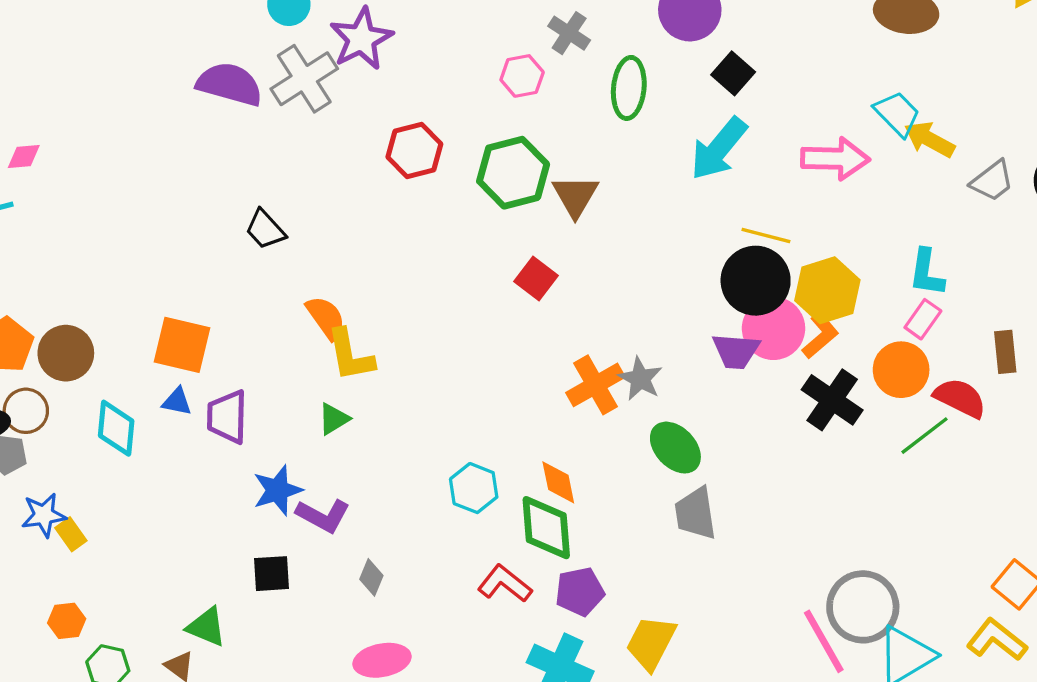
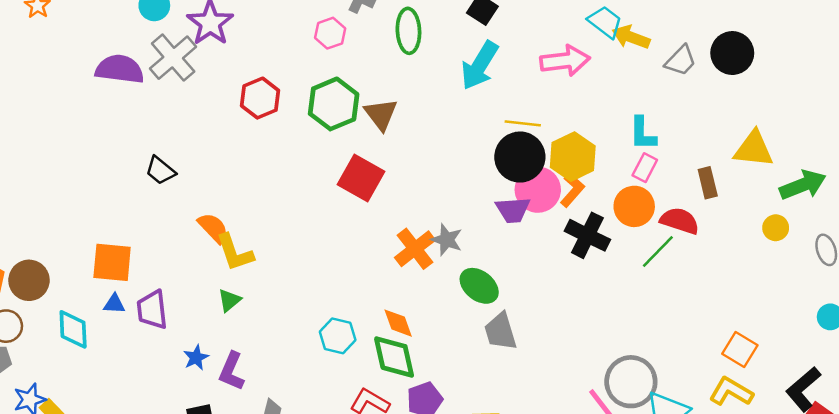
red square: (536, 278) -> (361, 178), size x1.5
blue star: (277, 490) -> (196, 358), size x0.7
purple L-shape: (323, 516) -> (232, 371), turned 93

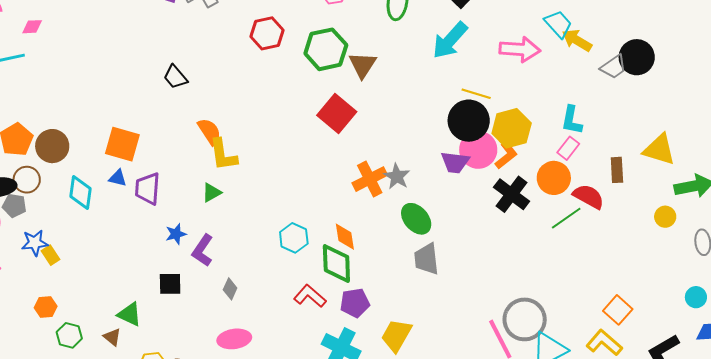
black circle: (732, 53) -> (637, 57), moved

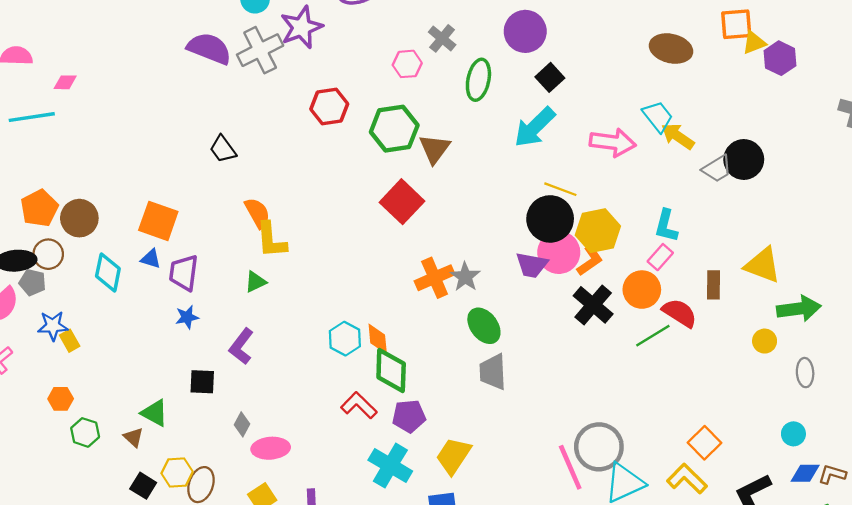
blue star: (176, 234) -> (187, 317), moved
orange diamond: (345, 237) -> (378, 339), moved
gray diamond: (230, 289) -> (242, 424), moved

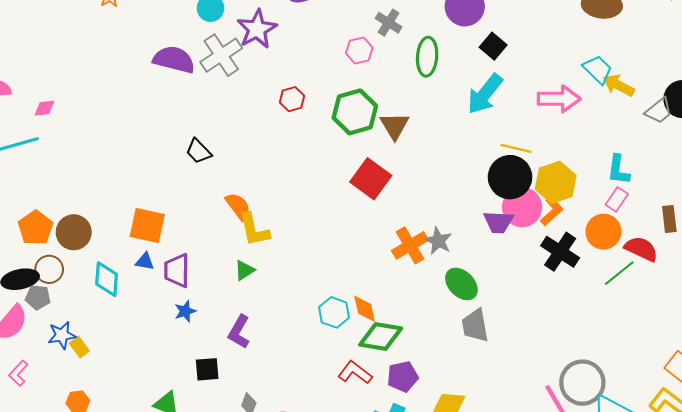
red hexagon: (329, 106) -> (292, 99), size x0.7
green diamond: (391, 371) -> (381, 337), turned -75

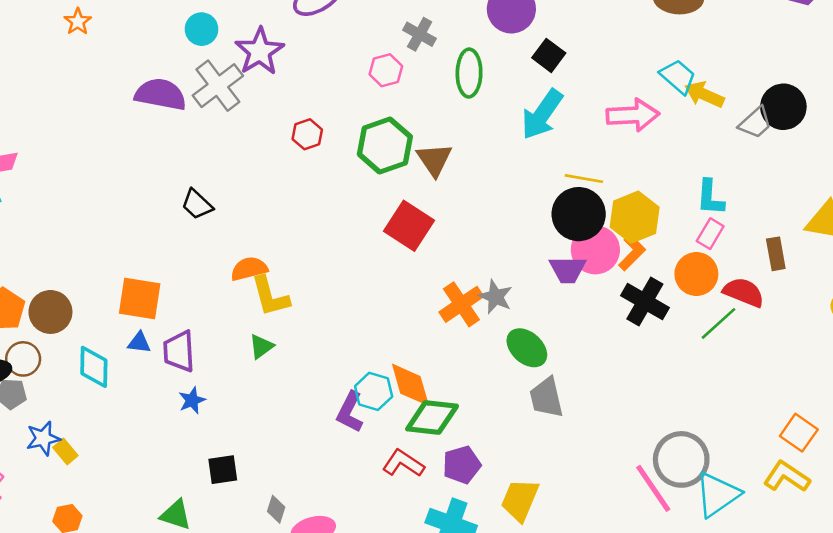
orange semicircle: (238, 206) -> (249, 269), turned -64
orange diamond: (365, 309) -> (410, 385), size x1.4
purple L-shape: (239, 332) -> (350, 412), moved

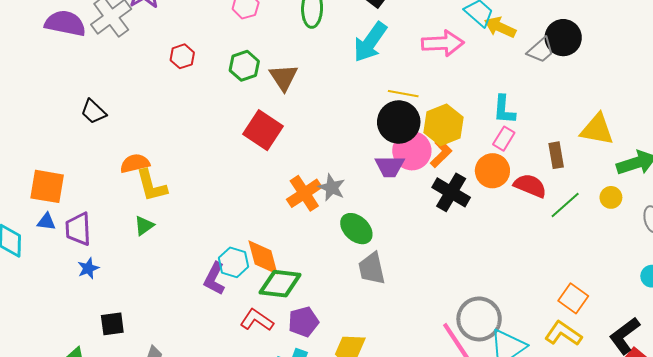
green hexagon: (385, 145) -> (244, 66), size x0.7
green line: (718, 323) -> (565, 205), moved

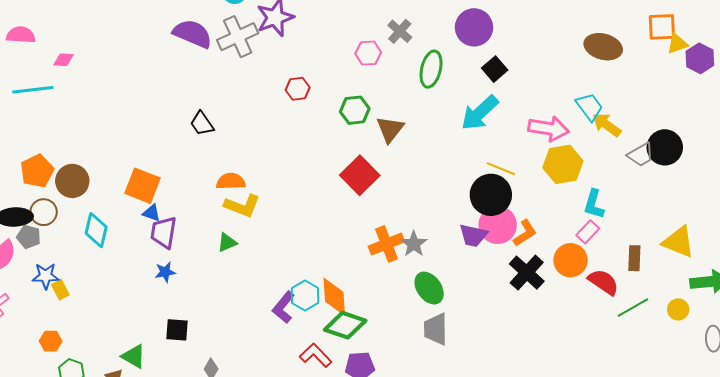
yellow hexagon: (443, 125) -> (563, 164), moved
yellow L-shape: (151, 186) -> (242, 206), turned -66
blue triangle: (46, 222) -> (152, 213), moved

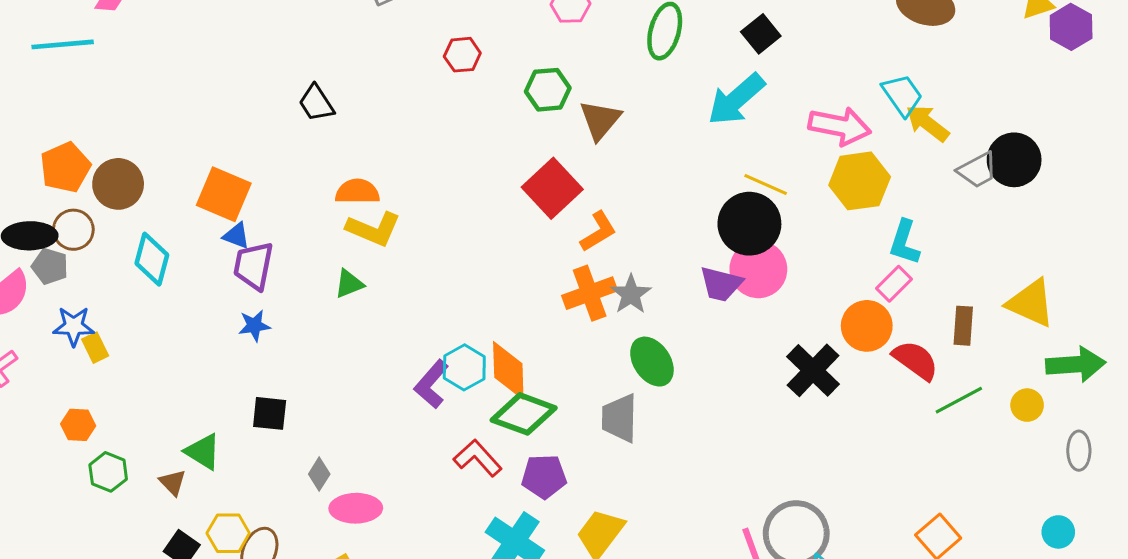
orange L-shape: (525, 233) -> (598, 232), moved
black cross: (527, 273) -> (813, 370), moved
gray trapezoid: (436, 329) -> (619, 418), moved

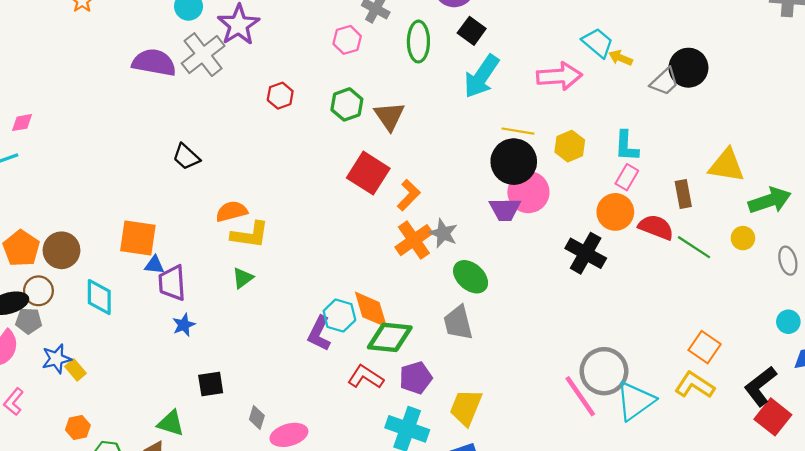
black square: (761, 34) -> (472, 31), moved
yellow arrow: (927, 123) -> (621, 58), size x0.7
yellow hexagon: (860, 181) -> (570, 146), moved, size x0.7
green line: (959, 400) -> (694, 247), turned 76

